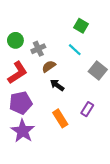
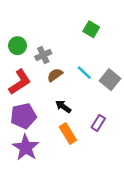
cyan line: (75, 50) -> (84, 73), moved
black arrow: (57, 85) -> (63, 107), moved

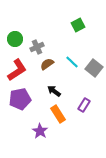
green square: (91, 29) -> (78, 25), turned 32
purple star: (26, 148) -> (40, 131), moved, size x0.7

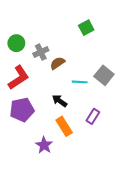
cyan line: (72, 62) -> (80, 82), moved, turned -40
brown semicircle: (47, 64) -> (57, 63), moved

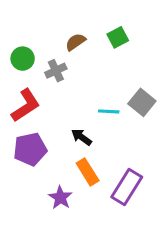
brown semicircle: (57, 63) -> (75, 42), moved
purple rectangle: (93, 116) -> (127, 187), moved, size x1.6

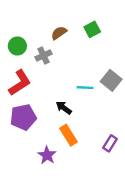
purple rectangle: (127, 187) -> (110, 143), moved, size x0.6

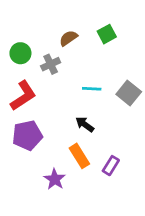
cyan line: (85, 88) -> (92, 89), moved
black arrow: (64, 108) -> (85, 124), moved
purple rectangle: (110, 143) -> (111, 166), moved

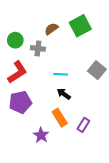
green square: (107, 34) -> (80, 26), size x1.5
gray cross: (51, 64) -> (38, 48), turned 32
cyan line: (92, 89) -> (61, 74), moved

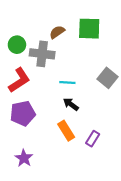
green square: (80, 26) -> (89, 29), turned 30
gray cross: (38, 48) -> (42, 54), size x1.5
purple star: (41, 135) -> (24, 158), moved

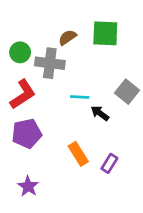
black arrow: (71, 104) -> (100, 113), moved

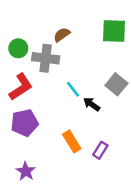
green square: (105, 33) -> (114, 31), moved
cyan line: (80, 97) -> (73, 89), turned 49

